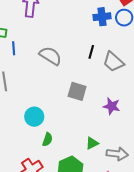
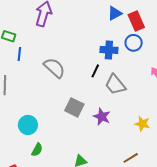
blue cross: (102, 17) -> (109, 50), moved
purple star: (112, 106) -> (102, 117), moved

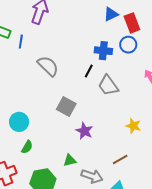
blue line: (19, 54) -> (21, 42), moved
purple star: (102, 117) -> (84, 131), moved

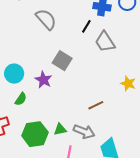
purple star: (84, 131) -> (43, 80), moved
green triangle: (70, 160) -> (60, 129), moved
brown line: (120, 160) -> (96, 105), moved

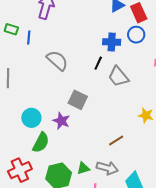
green semicircle: (21, 99) -> (41, 143), size x1.5

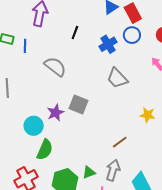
blue cross: (112, 42) -> (108, 44), turned -30
black line: (98, 63) -> (75, 32), moved
purple star: (61, 121) -> (55, 113), moved, turned 30
gray arrow: (107, 168) -> (113, 170), turned -85

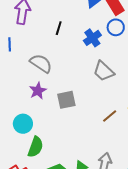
gray square: (78, 104) -> (66, 100), turned -30
purple star: (55, 113) -> (38, 91), moved
brown line: (120, 142) -> (110, 116), moved

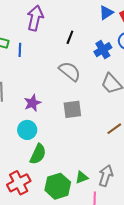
gray semicircle: (41, 63) -> (70, 71), moved
purple star: (38, 91) -> (32, 103), moved

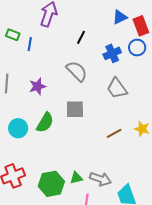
purple star: (32, 103) -> (37, 86), moved
cyan circle: (27, 130) -> (18, 128), moved
green semicircle: (38, 154) -> (45, 123), moved
gray arrow: (106, 176) -> (100, 179), turned 85

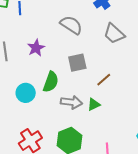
brown line: (114, 133) -> (104, 80), moved
green triangle: (76, 178) -> (94, 104), moved
gray arrow: (100, 179) -> (71, 102), moved

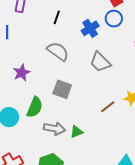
gray square: (77, 63) -> (62, 89), turned 30
brown line: (104, 80) -> (108, 107), moved

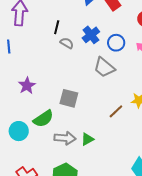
blue circle: (114, 19) -> (116, 43), moved
gray semicircle: (58, 51) -> (67, 43), moved, size x0.6
green semicircle: (35, 107) -> (43, 119), turned 40

